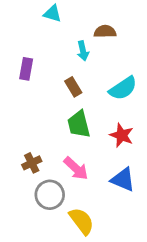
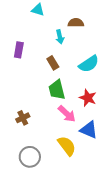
pink arrow: (76, 168) -> (67, 114), moved
gray circle: (50, 195) -> (30, 157), moved
yellow semicircle: (82, 221) -> (67, 146), moved

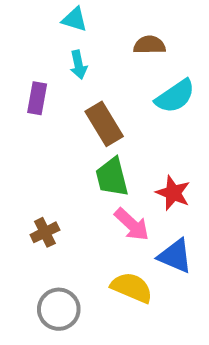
cyan arrow: (60, 37) -> (78, 65), moved
brown rectangle: (53, 63) -> (104, 124), size x1.5
cyan semicircle: (89, 64) -> (175, 96), moved
yellow semicircle: (67, 146) -> (132, 288), turned -30

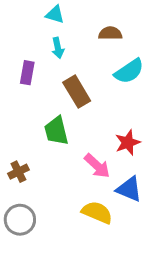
green trapezoid: (112, 177) -> (56, 131), moved
red star: (173, 193) -> (128, 143), turned 30
brown cross: (45, 232) -> (18, 172), moved
gray circle: (59, 309) -> (20, 220), moved

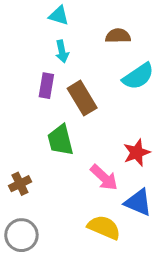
purple rectangle: (27, 73) -> (46, 86), moved

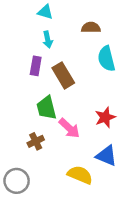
cyan semicircle: (138, 76) -> (106, 59), turned 110
pink arrow: (104, 177) -> (69, 128), moved
brown cross: (20, 184) -> (36, 141), moved

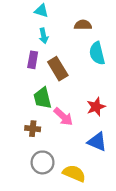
brown cross: (36, 141) -> (33, 129), turned 32
yellow semicircle: (80, 175) -> (74, 173), moved
gray circle: (17, 181) -> (43, 162), moved

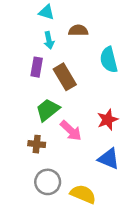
brown semicircle: (83, 25) -> (78, 30), moved
green trapezoid: (43, 98) -> (48, 110), turned 65

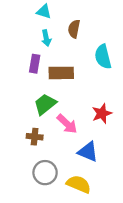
brown semicircle: (78, 30) -> (74, 29), turned -78
brown rectangle: (65, 77) -> (61, 73), turned -60
blue triangle: (109, 159) -> (88, 152), moved

